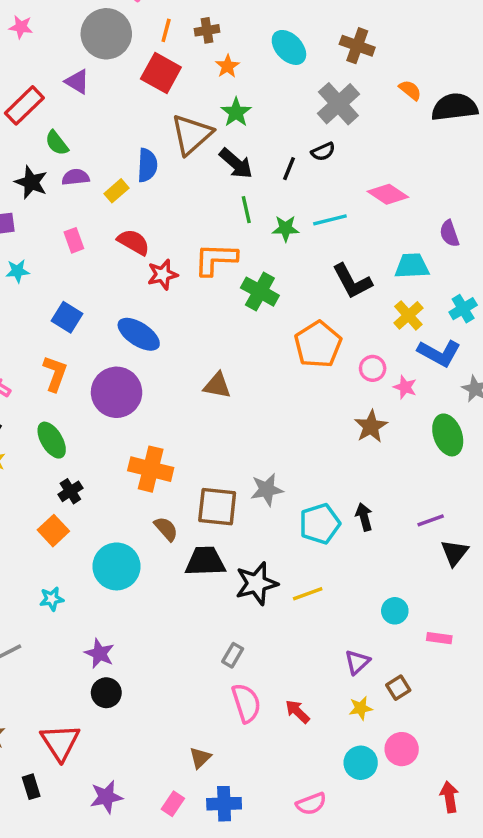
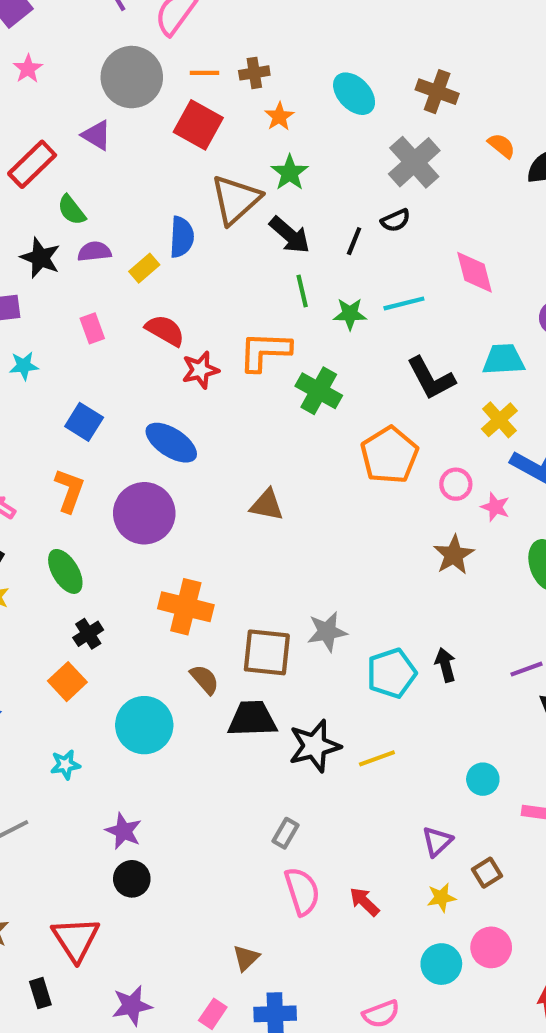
pink star: (21, 27) -> (28, 69), turned 30
orange line: (166, 30) -> (204, 73), turned 75
pink diamond: (388, 194) -> (475, 272), turned 42

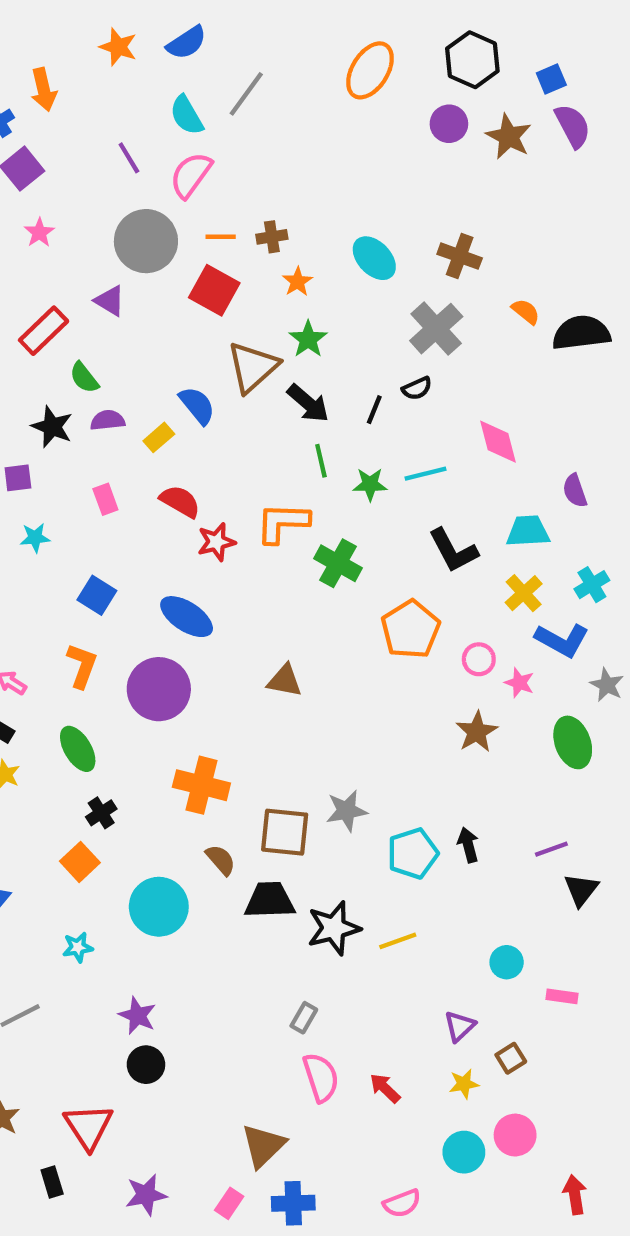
blue semicircle: (182, 237) -> (197, 405), turned -42
brown triangle: (246, 958) -> (263, 1146), size x1.6

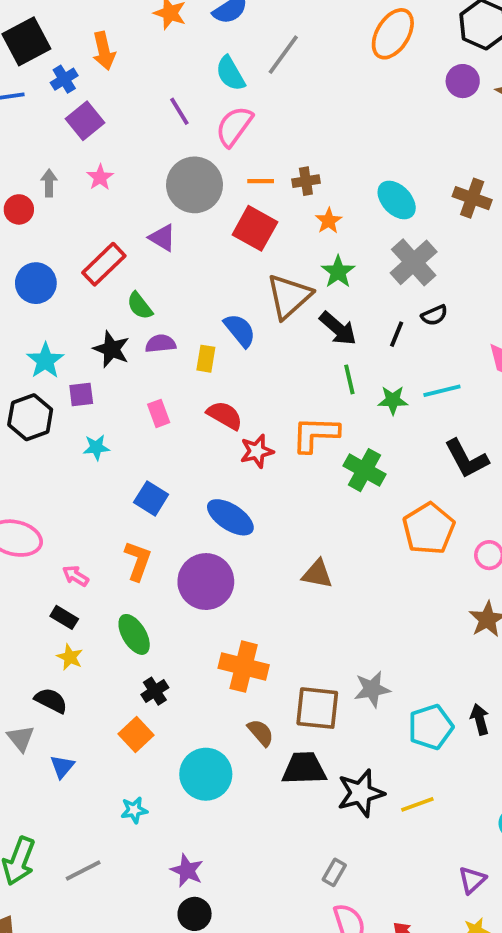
gray cross: (436, 329) -> (414, 262), moved
yellow rectangle: (159, 437) -> (206, 359), turned -40

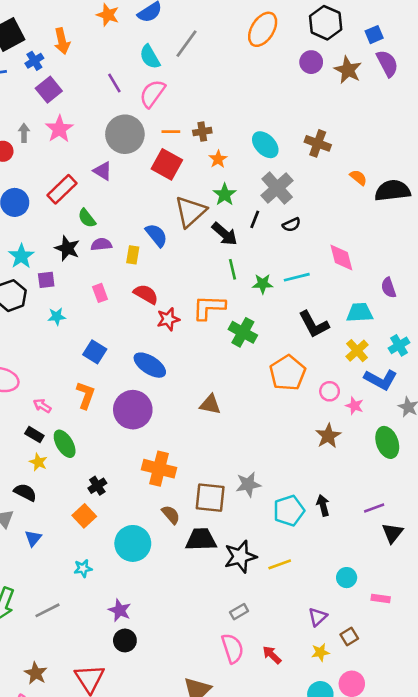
pink star: (100, 177) -> (59, 129), size x1.5
black line: (397, 334) -> (255, 219), moved
green ellipse: (134, 634) -> (65, 444), moved
gray rectangle: (334, 872) -> (239, 612), moved, turned 30

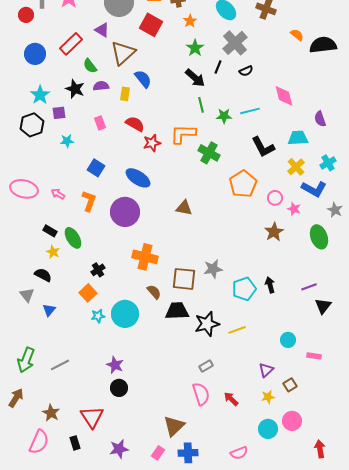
brown triangle: (190, 212) -> (123, 53), moved
pink arrow: (42, 406) -> (58, 194), moved
cyan star: (83, 568) -> (98, 316), moved

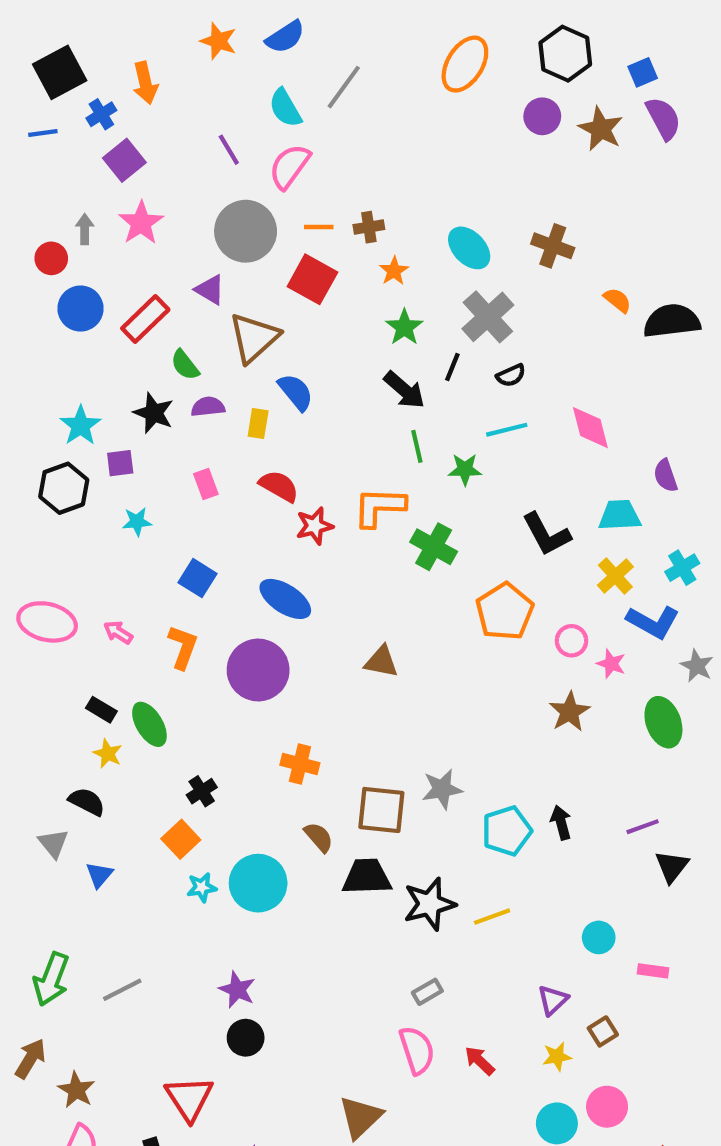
blue circle: (35, 54) -> (80, 309), moved
cyan line: (250, 111) -> (507, 430), moved
orange cross: (145, 257) -> (300, 764), size x0.7
brown star: (51, 413) -> (76, 1090), moved

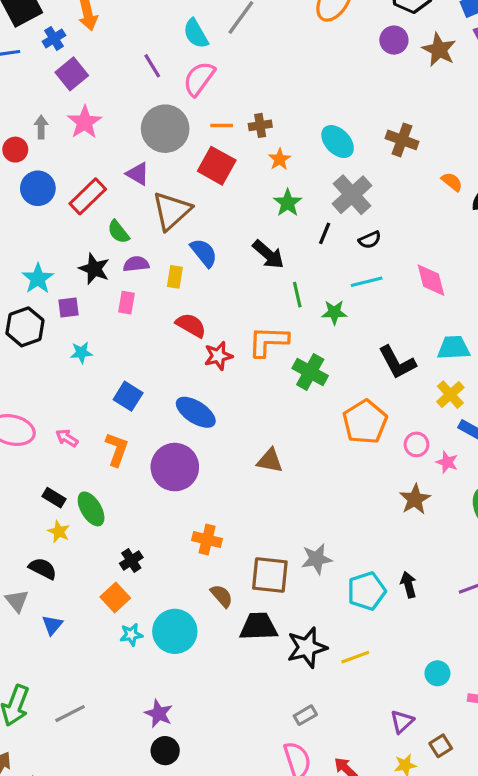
black arrow: (404, 390) -> (268, 254), moved
pink rectangle: (206, 484) -> (126, 303), moved, turned 30

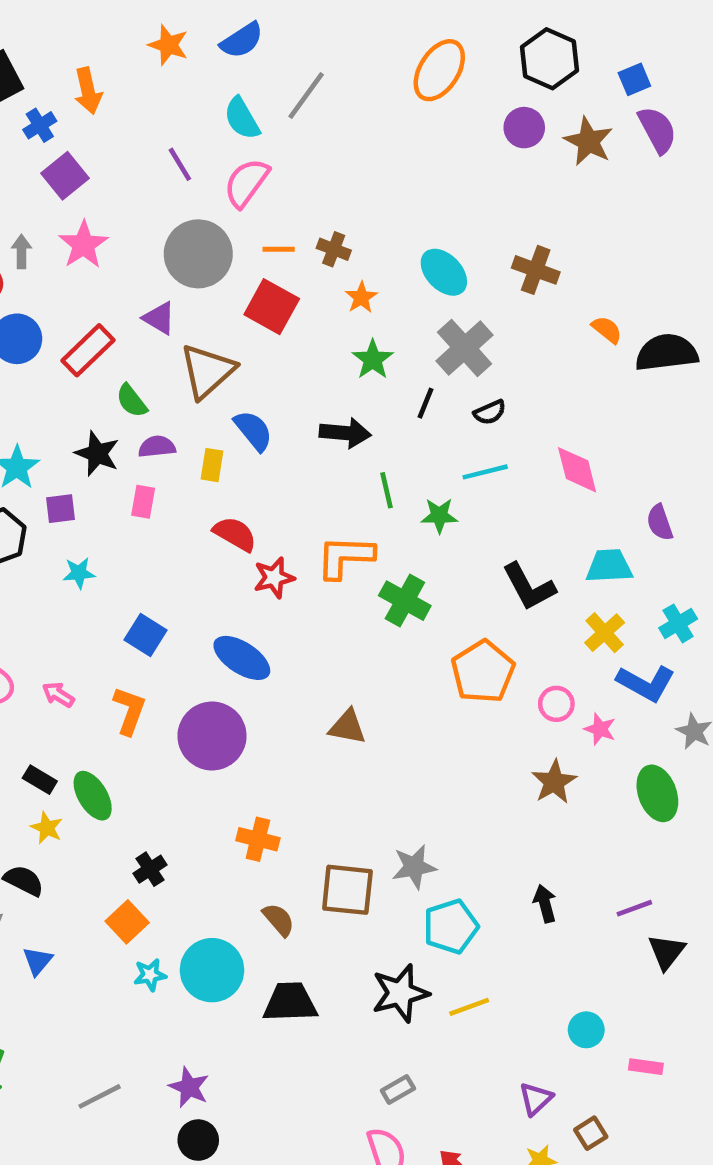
brown cross: (260, 125) -> (334, 249), turned 30
black arrow: (268, 254) -> (345, 433), turned -36
cyan pentagon: (367, 591) -> (451, 927), moved
black trapezoid: (259, 627) -> (290, 1002), moved
gray line: (70, 714) -> (100, 1096), moved

